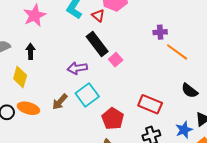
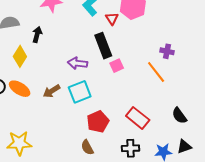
orange line: (177, 52) -> (156, 72), moved

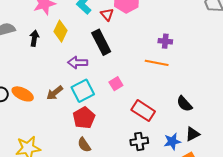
yellow diamond: (20, 56) -> (61, 31), moved
pink square: (117, 66) -> (116, 84), moved
orange line: (156, 72) -> (157, 63), turned -35
red pentagon: (98, 122) -> (84, 118), moved
brown semicircle: (87, 147) -> (84, 145), moved

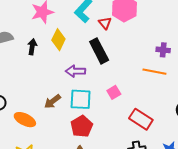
cyan square: (83, 91) -> (81, 99), turned 30
orange ellipse: (23, 94) -> (25, 120), moved

